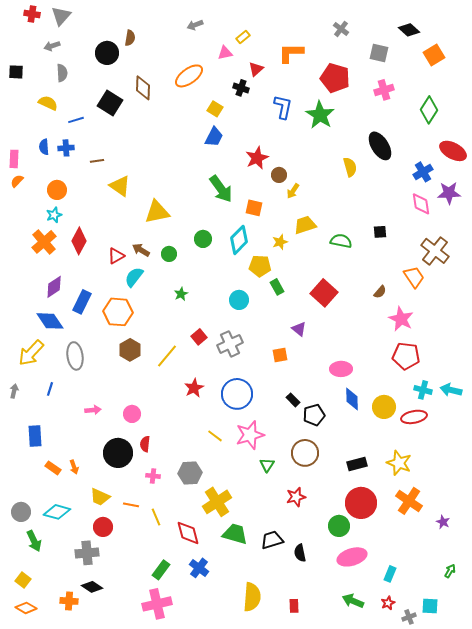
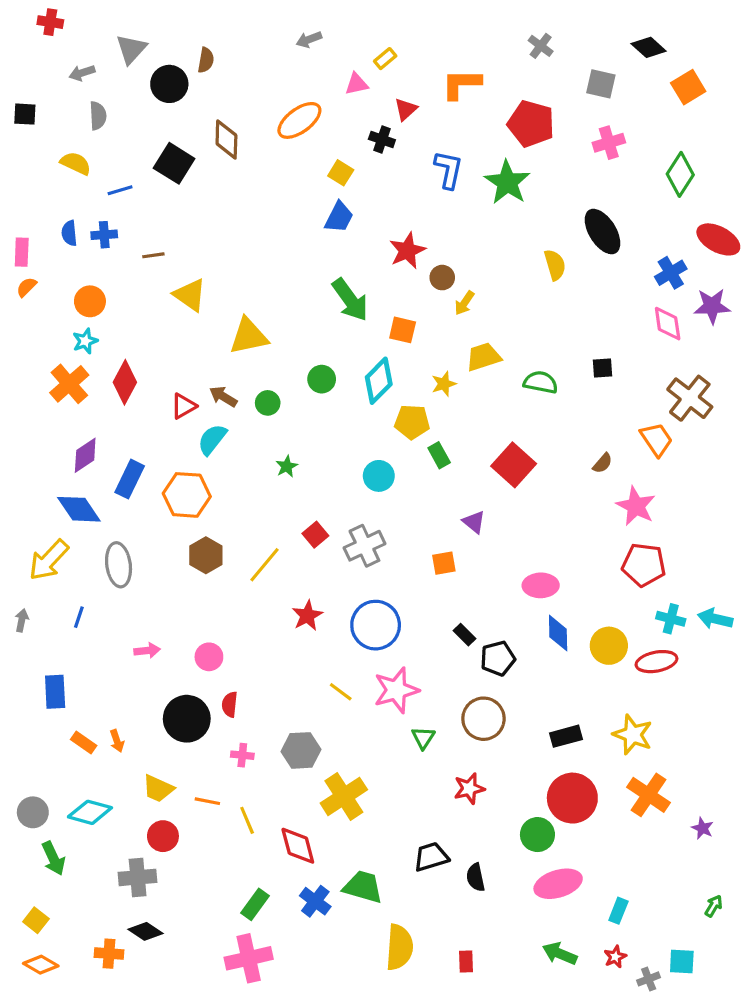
gray triangle: (61, 16) -> (131, 49), moved
green trapezoid: (235, 534) -> (363, 887), moved

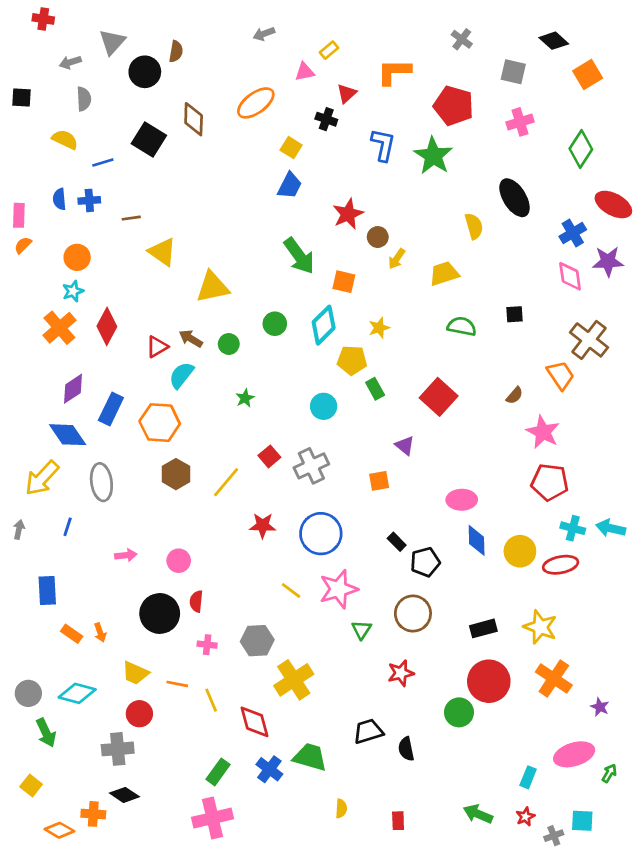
yellow trapezoid: (483, 357) -> (444, 274), moved
red star: (307, 616) -> (263, 525), turned 30
pink ellipse: (558, 884) -> (574, 754), moved
yellow semicircle: (399, 947) -> (341, 809), size x0.5
orange diamond: (41, 965) -> (59, 830), moved

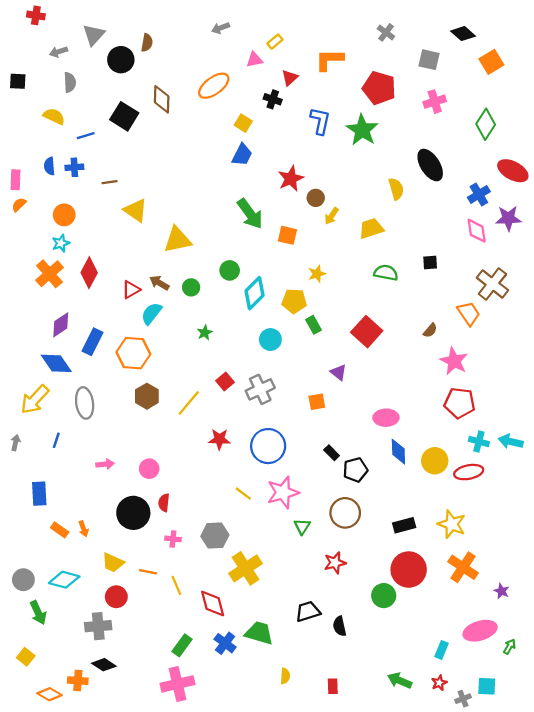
cyan diamond: (324, 325) -> (255, 293), moved

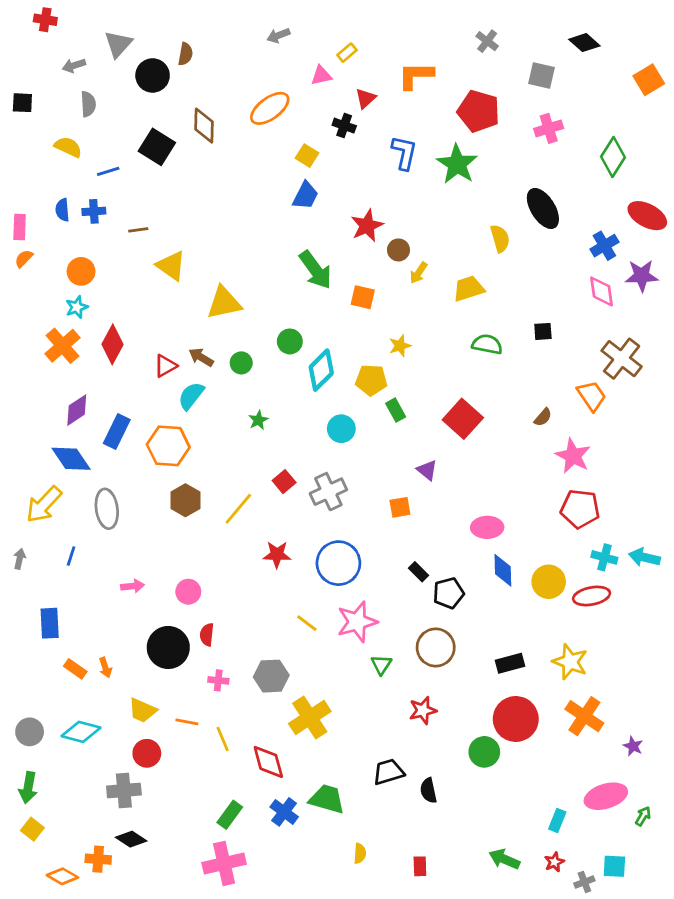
orange square: (491, 62) -> (649, 80), moved
green arrow: (38, 613) -> (28, 788), moved, turned 35

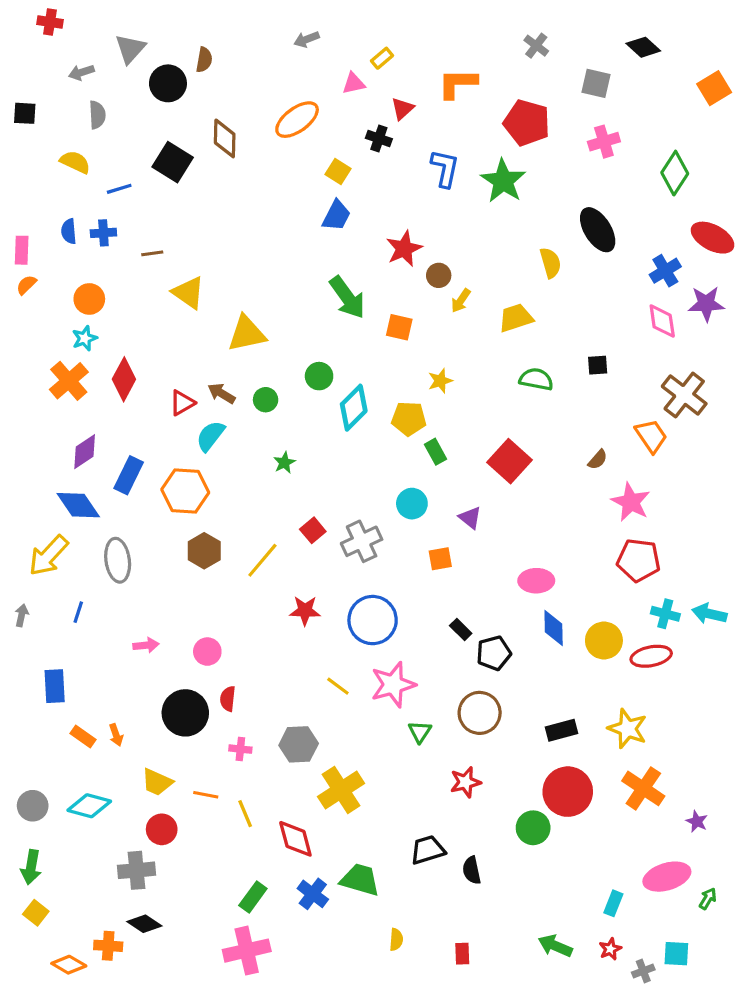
cyan circle: (341, 429) -> (412, 504), moved

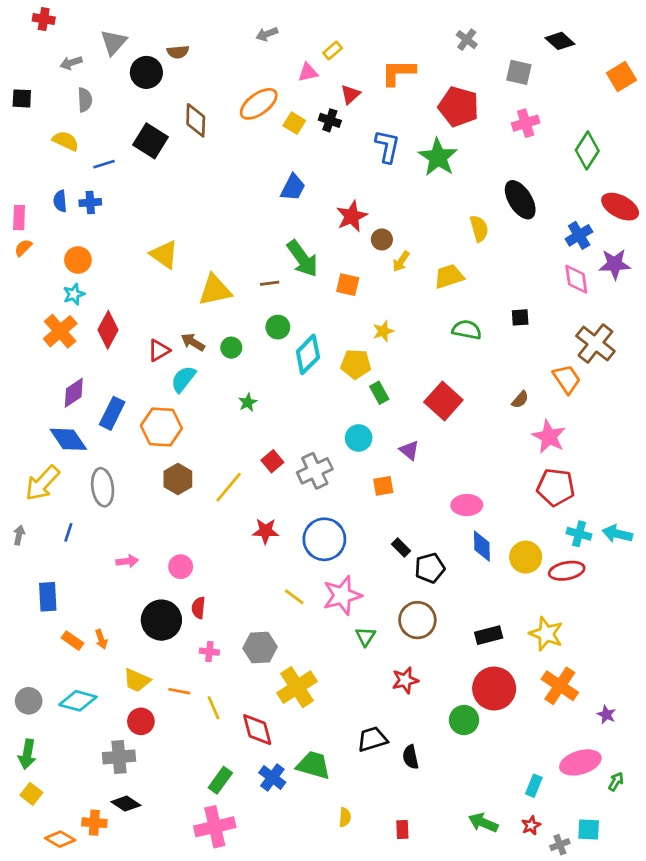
brown semicircle: (204, 60) -> (178, 52), turned 75
yellow square: (338, 172) -> (294, 123), moved
brown line: (152, 253) -> (270, 283), moved

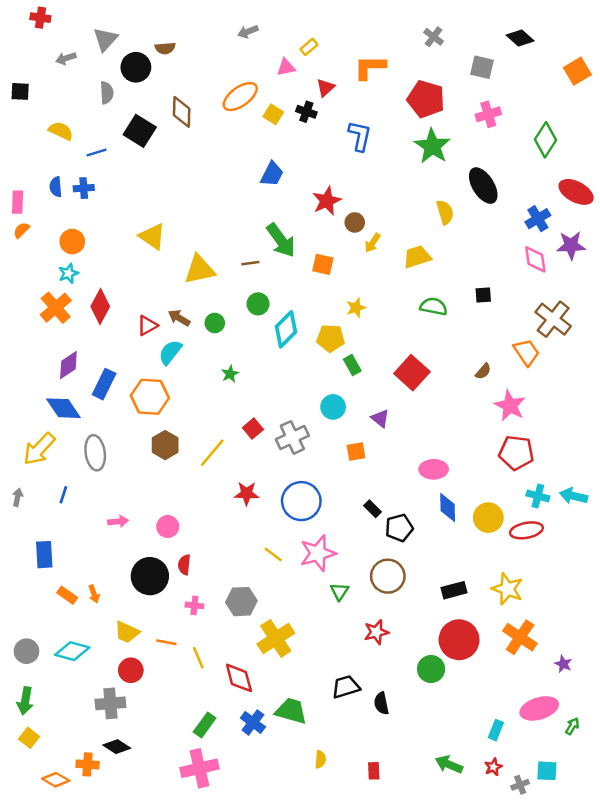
gray semicircle: (85, 100) -> (107, 93), moved
green star: (438, 157) -> (432, 146), moved

